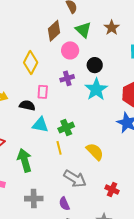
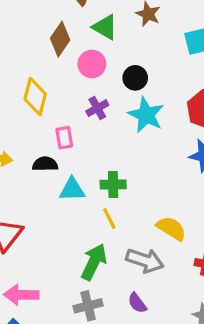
green cross: (66, 127) -> (113, 184), turned 35
yellow semicircle: (95, 152) -> (171, 228), moved
green arrow: (25, 160) -> (94, 262), moved, turned 55

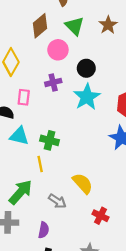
gray arrow: (145, 260) -> (57, 201), size x0.7
purple semicircle: (137, 303) -> (44, 230), turned -147

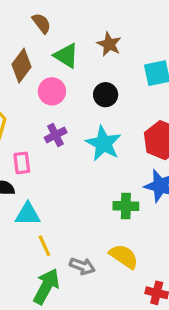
black circle: (86, 68) -> (106, 95), moved
green cross: (50, 140) -> (126, 206), moved
yellow line: (40, 164) -> (44, 246), moved
gray arrow: (57, 201) -> (82, 266), moved

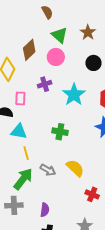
brown diamond: (22, 66) -> (29, 50), moved
pink circle: (52, 91) -> (56, 57), moved
black circle: (106, 95) -> (93, 63), moved
green cross: (126, 206) -> (60, 132), moved

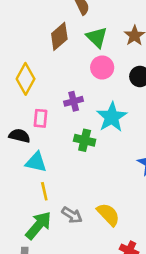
brown diamond: (29, 50) -> (59, 36), moved
pink circle: (56, 57) -> (102, 67), moved
green cross: (60, 132) -> (85, 140), moved

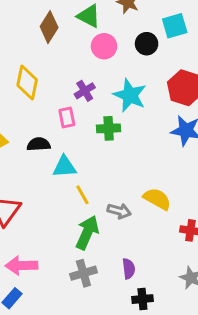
pink rectangle: (40, 118) -> (67, 117), moved

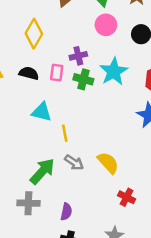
green cross: (109, 128) -> (83, 79), moved
black semicircle: (39, 144) -> (29, 73), moved
yellow line: (82, 195) -> (65, 133), moved

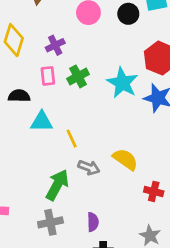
purple cross: (78, 56) -> (55, 45), moved
cyan star: (114, 72) -> (122, 83), moved
black semicircle: (29, 73) -> (19, 96), moved
green cross: (83, 79) -> (78, 76), turned -30

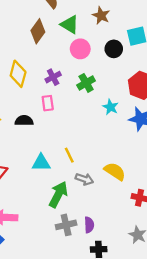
green cross: (78, 76) -> (86, 83), moved
cyan star: (122, 83) -> (111, 107), size x0.6
cyan triangle: (42, 122) -> (41, 163), moved
gray cross: (50, 222) -> (66, 225), moved

